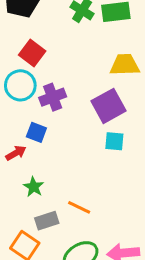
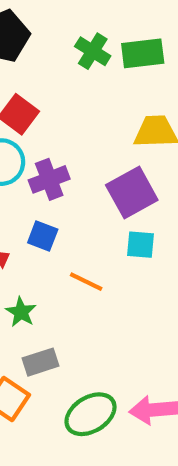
blue square: (36, 132) -> (43, 236), moved
orange line: (79, 207) -> (86, 282), moved

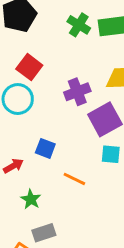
purple cross: (49, 179) -> (77, 92), moved

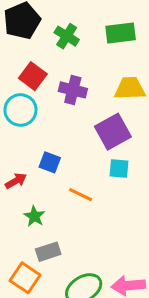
green cross: (79, 25) -> (67, 36), moved
purple cross: (77, 92) -> (73, 90), moved, turned 35

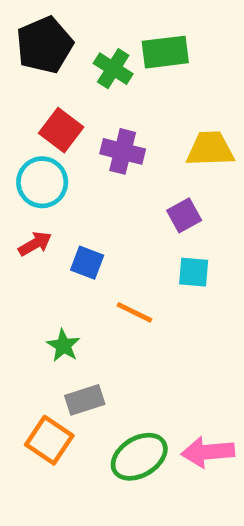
green rectangle: (121, 33) -> (165, 52), moved
purple square: (113, 132) -> (184, 215), size x0.6
red arrow: (16, 181) -> (35, 244), moved

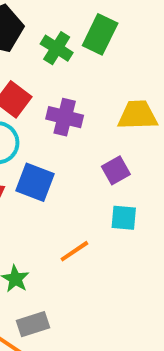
green rectangle: (165, 52) -> (100, 34), turned -57
blue square: (87, 263) -> (35, 182), moved, size x1.4
orange line: (134, 312) -> (74, 251), turned -60

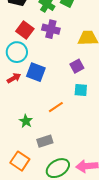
purple cross: (65, 117) -> (51, 29), moved
gray rectangle: (33, 324) -> (45, 141), moved

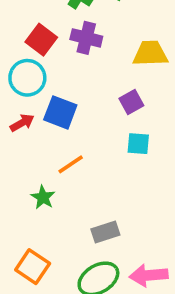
orange line: (56, 107) -> (71, 164), moved
gray rectangle: (45, 141) -> (105, 232), moved

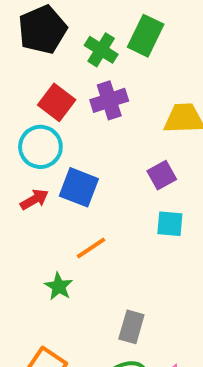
purple cross: (86, 38) -> (109, 100), turned -32
gray rectangle: (105, 232) -> (131, 327), turned -56

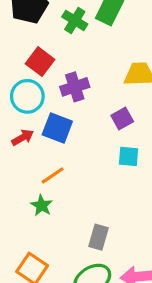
purple cross: (109, 100) -> (75, 87), moved
orange line: (91, 248) -> (53, 175), moved

